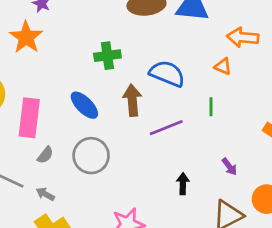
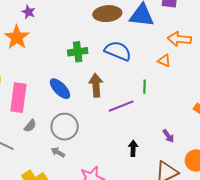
blue semicircle: (167, 74) -> (118, 51), moved
green line: (211, 107) -> (144, 87), moved
gray arrow: (45, 194) -> (58, 152), moved

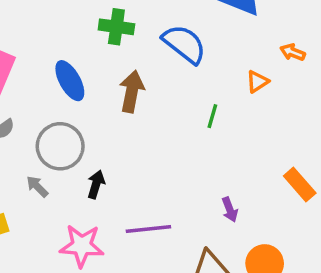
orange arrow: (179, 39) -> (293, 52), size x0.6
orange triangle: (164, 61) -> (257, 82), turned 48
purple line: (121, 106) -> (148, 229), moved
black arrow: (133, 148) -> (96, 184), moved

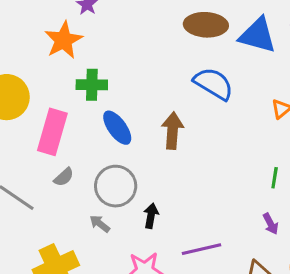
green cross: (116, 27) -> (92, 85), moved
green line: (212, 116) -> (275, 178), moved

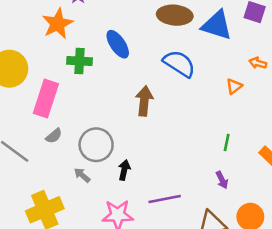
blue ellipse: (117, 128) -> (118, 44), moved

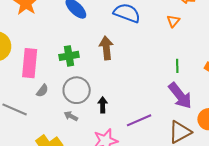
green cross: (80, 61) -> (69, 56), moved
purple arrow: (222, 180) -> (180, 96), size x2.0

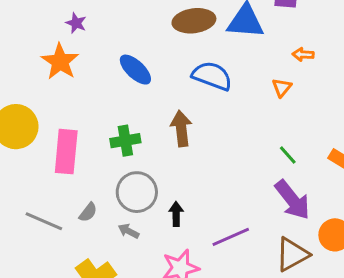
green line: (177, 66) -> (288, 155), turned -40
gray semicircle: (42, 91) -> (88, 212), moved

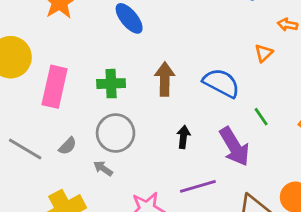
blue semicircle: (212, 76) -> (221, 83), moved
purple arrow: (292, 200) -> (234, 147), moved
black arrow: (176, 214) -> (183, 137), moved

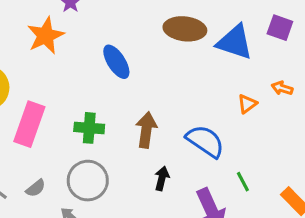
orange triangle: (264, 53) -> (247, 104), moved
black arrow: (183, 137) -> (162, 178), moved

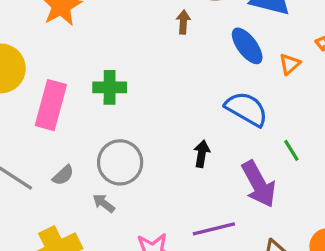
blue ellipse: (116, 62) -> (247, 46), moved
green cross: (89, 128) -> (110, 87), moved
brown arrow: (146, 130) -> (183, 22), moved, size x0.6

